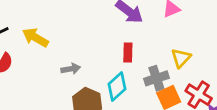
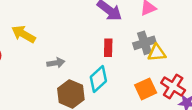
yellow triangle: (181, 58) -> (157, 53), turned 42
gray cross: (156, 78) -> (144, 43), moved

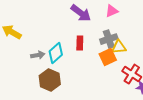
cyan diamond: (98, 79) -> (56, 53), moved
orange square: (146, 89) -> (108, 57), moved

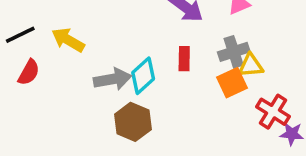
gray arrow: (38, 55) -> (112, 79), size x1.5

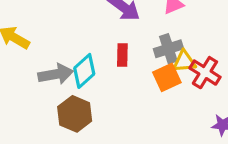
red cross: (273, 112) -> (205, 73), moved

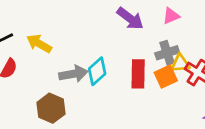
red rectangle: (122, 55) -> (138, 74), moved, size x1.5
brown hexagon: (75, 114) -> (51, 108), moved

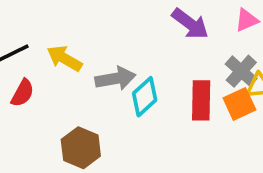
gray cross: (167, 53) -> (241, 71), turned -30
gray arrow: (73, 74) -> (115, 78), moved

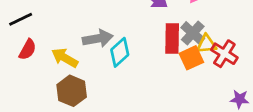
yellow arrow: (64, 58) -> (65, 58), moved
red rectangle: (201, 100) -> (172, 39), moved

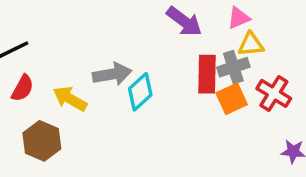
gray cross: (193, 33) -> (233, 67), turned 30
yellow triangle: (206, 44) -> (251, 44), moved
brown hexagon: (72, 91) -> (42, 141), moved

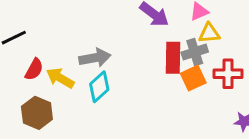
red semicircle: (23, 88) -> (34, 69), moved
cyan diamond: (140, 92) -> (99, 87), moved
red cross: (274, 93) -> (228, 74), turned -32

